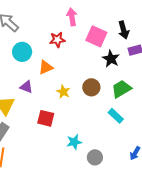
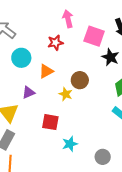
purple triangle: (26, 87) -> (28, 92), turned -40
brown circle: (91, 87) -> (80, 80), moved
cyan star: (74, 142) -> (70, 144), moved

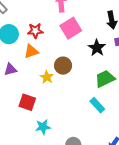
pink square: (94, 36) -> (71, 28), moved, turned 30
red star: (55, 43) -> (35, 31), moved

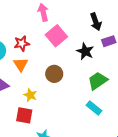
orange triangle: (31, 51) -> (21, 64), turned -35
yellow star: (47, 77) -> (30, 95), moved

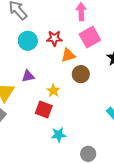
orange triangle: (21, 64) -> (68, 55), moved, turned 35

